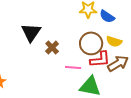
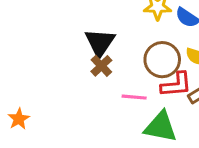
black triangle: (31, 32) -> (100, 42), moved

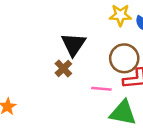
brown cross: (101, 66) -> (63, 68), moved

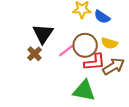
pink line: (101, 89) -> (66, 51), moved, turned -42

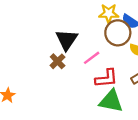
brown circle: (85, 45) -> (118, 33), moved
red L-shape: (95, 62) -> (106, 78), moved

